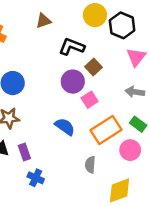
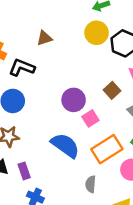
black L-shape: (72, 47) -> (22, 68), moved
brown square: (93, 67) -> (112, 90), moved
blue semicircle: (65, 127) -> (65, 145), size x1.4

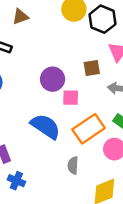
brown square: (112, 90) -> (92, 68), turned 35
pink square: (90, 118) -> (71, 98), turned 35

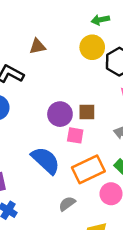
brown square: (92, 68) -> (87, 112), moved
gray semicircle: (73, 165) -> (67, 204), turned 42

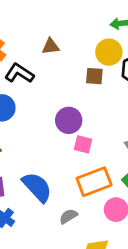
brown square: (87, 112) -> (94, 76), moved
blue semicircle: (46, 160) -> (37, 187), moved

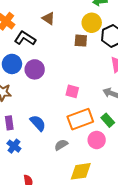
brown triangle: (51, 46) -> (48, 18), turned 40
purple circle: (69, 120) -> (35, 69), moved
blue semicircle: (37, 187) -> (38, 123), size x0.7

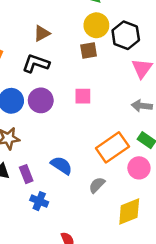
brown triangle: (48, 18) -> (42, 33), turned -48
black L-shape: (25, 38) -> (36, 64), moved
pink square: (72, 91) -> (83, 96), moved

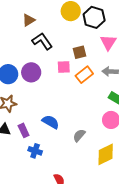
brown square: (89, 51) -> (80, 52), moved
black L-shape: (36, 64) -> (42, 41), moved, turned 40
orange rectangle: (112, 147) -> (84, 75), moved, size x0.7

